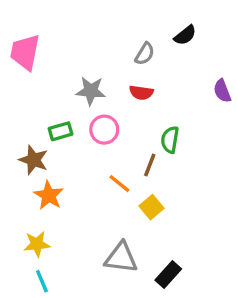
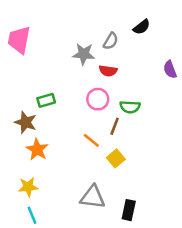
gray star: (91, 91) -> (84, 54), moved
pink circle: (104, 130) -> (98, 99), moved
green semicircle: (170, 140) -> (130, 107), turned -96
black rectangle: (168, 274) -> (129, 210), turned -30

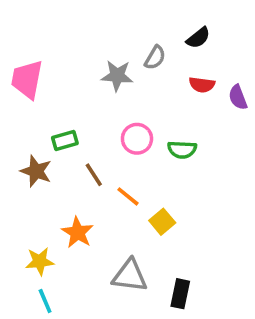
pink trapezoid: (19, 40) -> (27, 79), moved
red semicircle: (108, 71) -> (202, 85), moved
brown line: (115, 126) -> (94, 175), moved, turned -54
orange star: (37, 149) -> (77, 232), moved

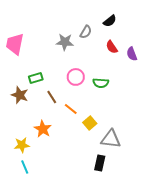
red semicircle: (202, 85) -> (112, 47), turned 48
gray triangle: (130, 276) -> (111, 139), moved

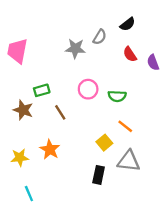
orange line: (71, 109) -> (125, 126), moved
yellow star: (22, 145) -> (20, 158), moved
black rectangle: (100, 163) -> (99, 175), moved

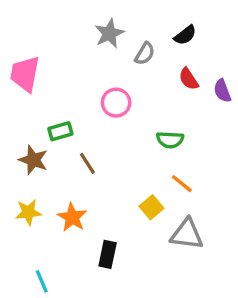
gray star: (75, 49) -> (109, 33), moved, turned -30
pink circle: (88, 89) -> (116, 103), moved
yellow star: (20, 158) -> (28, 212), moved
black rectangle: (99, 175) -> (108, 254), moved

